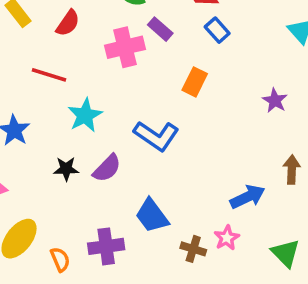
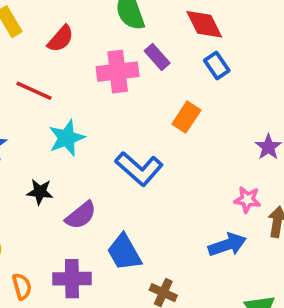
purple semicircle: (107, 168) -> (81, 215), moved
pink star: (227, 238) -> (247, 200), moved, turned 30

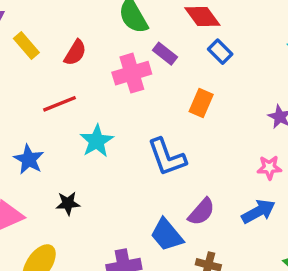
red line: (34, 91) -> (60, 104), turned -36
blue L-shape: (139, 169) -> (167, 157), turned 39
black star: (40, 192) -> (68, 203), moved
purple semicircle: (81, 215) -> (201, 212), moved

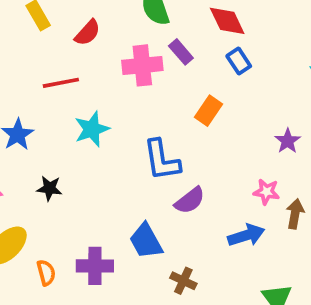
purple semicircle: (201, 212) -> (190, 200), moved

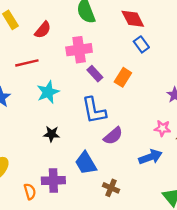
purple rectangle: (181, 52) -> (95, 74), moved
black star: (49, 188) -> (51, 134), moved
orange semicircle: (46, 273) -> (30, 191), moved

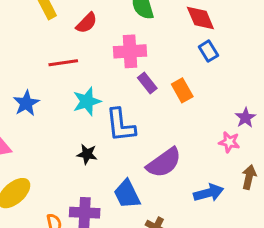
orange rectangle: (123, 77) -> (182, 90), turned -66
blue L-shape: (94, 110) -> (121, 125), moved
pink star: (162, 128) -> (229, 142), moved
purple semicircle: (113, 136) -> (164, 163), size x1.4

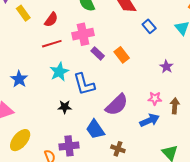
blue rectangle: (208, 51) -> (149, 26), moved
red line: (63, 63) -> (52, 44), moved
pink star: (229, 142) -> (155, 98), moved

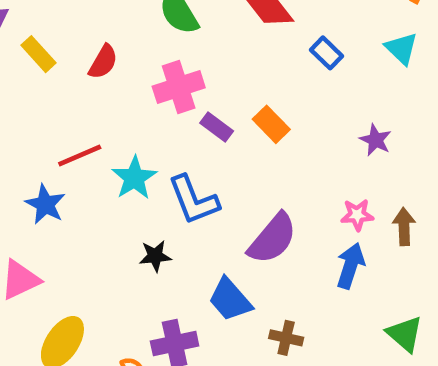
red line: (52, 44) -> (80, 155), moved
blue arrow: (149, 120) -> (350, 266), turned -42

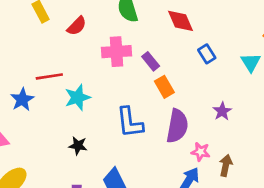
purple rectangle: (217, 127) -> (151, 61), moved
blue L-shape: (194, 200) -> (130, 122), moved
purple semicircle: (272, 239) -> (177, 126), moved, turned -44

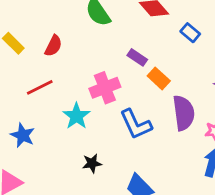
pink cross: (117, 52) -> (105, 88), moved
red line: (49, 76) -> (40, 87), moved

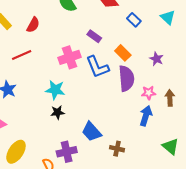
orange rectangle: (159, 78) -> (123, 53), moved
cyan star: (76, 116) -> (55, 90), moved, turned -30
blue L-shape: (136, 124) -> (97, 67), moved

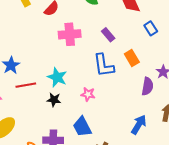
red line: (22, 55) -> (26, 85), moved
pink cross: (69, 57) -> (70, 34), moved
purple semicircle: (126, 78) -> (147, 86), moved, size x0.7
pink star: (149, 93) -> (88, 94), moved

